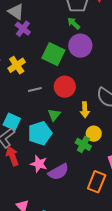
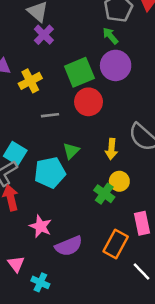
green square: (53, 54) -> (79, 72), turned 35
red circle: (65, 87) -> (89, 102), moved
pink star: (39, 164) -> (41, 226), moved
purple semicircle: (58, 172) -> (69, 246), moved

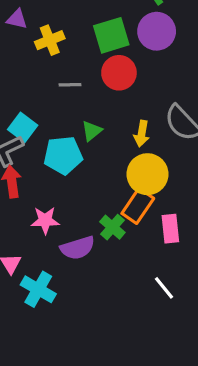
yellow circle: (119, 181) -> (147, 174), size x1.6
green cross: (104, 194) -> (112, 227), moved
pink star: (41, 226) -> (45, 220), turned -30
orange rectangle: (116, 244) -> (138, 206), moved
cyan cross: (40, 282) -> (38, 289), size x1.5

